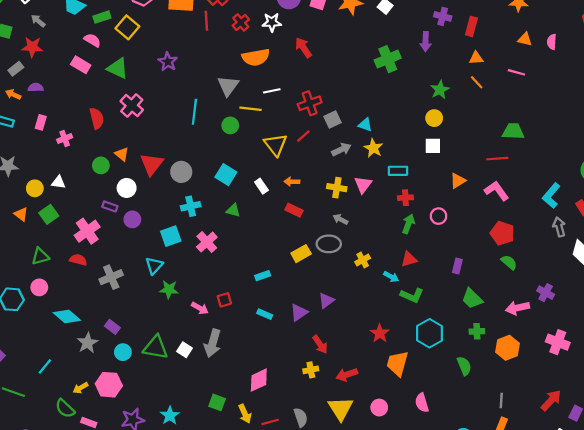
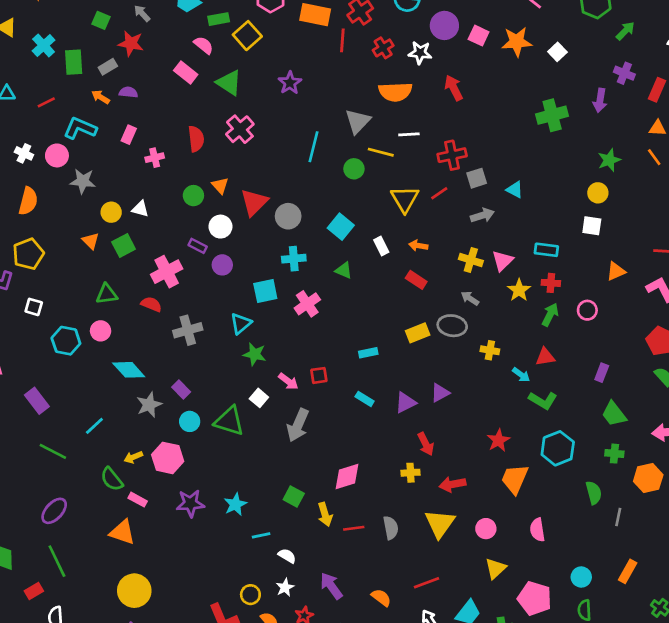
yellow star: (373, 148) -> (519, 290), moved
yellow cross: (363, 260) -> (490, 350), turned 32
white square: (185, 350) -> (259, 398), moved
gray line: (501, 400) -> (618, 517), moved

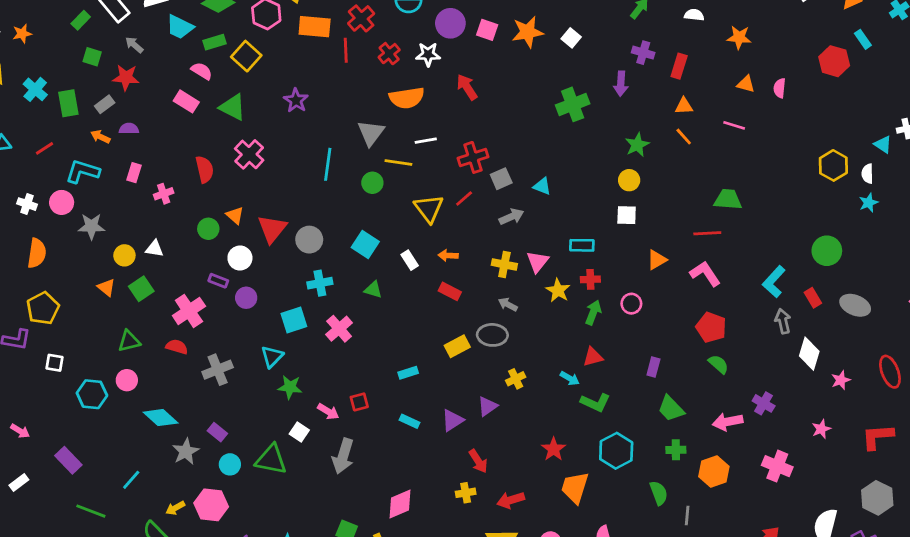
yellow cross: (490, 350) -> (516, 379), moved, turned -30

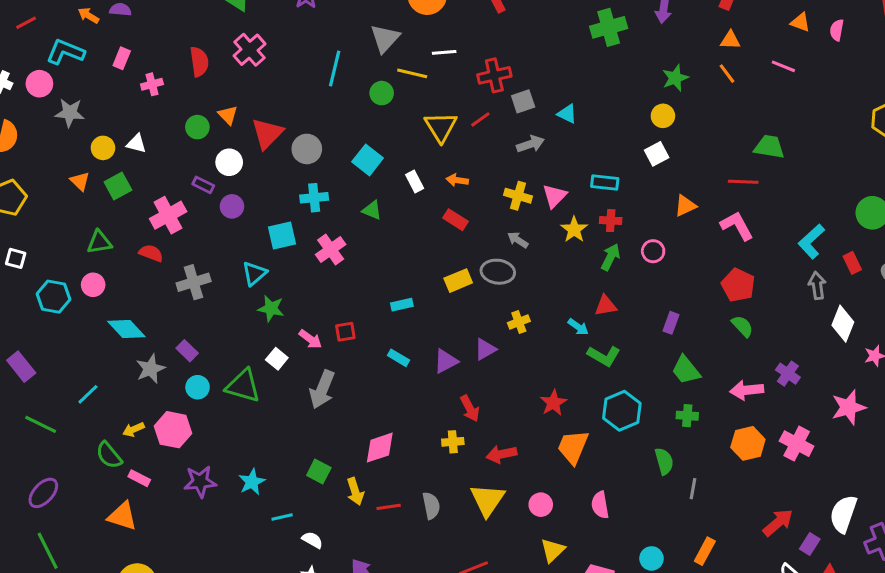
white square: (627, 215) -> (657, 154), turned -35
pink star: (821, 429) -> (849, 407), size x1.6
orange hexagon: (714, 472) -> (748, 443), moved

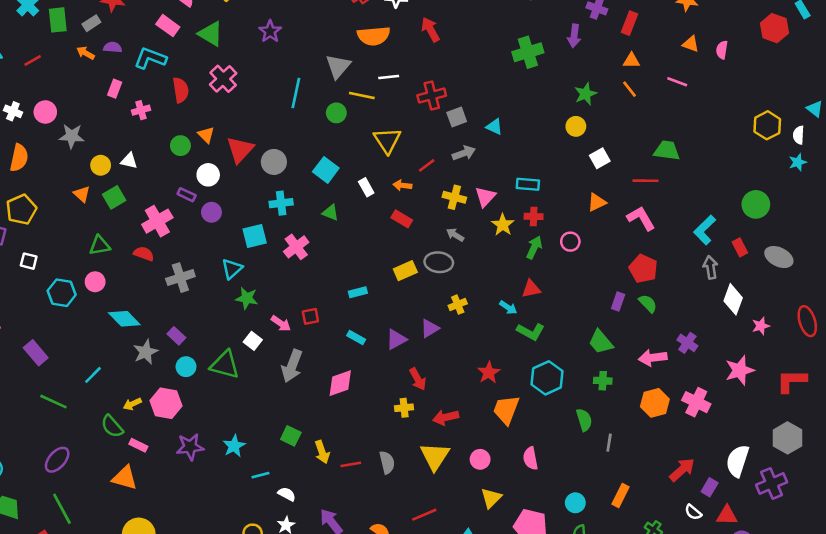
cyan L-shape: (65, 52) -> (150, 58), moved
red line: (480, 119) -> (427, 165), moved
white square: (657, 154) -> (600, 158), moved
purple rectangle: (671, 323) -> (618, 301), moved
pink diamond: (380, 448) -> (340, 383), moved

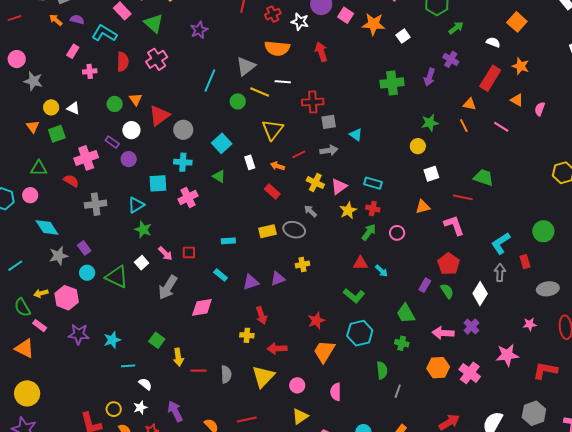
red rectangle: (629, 23) -> (490, 78), moved, size x1.4
gray ellipse: (779, 257) -> (548, 289), moved, turned -45
white diamond: (733, 299) -> (480, 294), moved
cyan arrow: (508, 307) -> (382, 271), moved

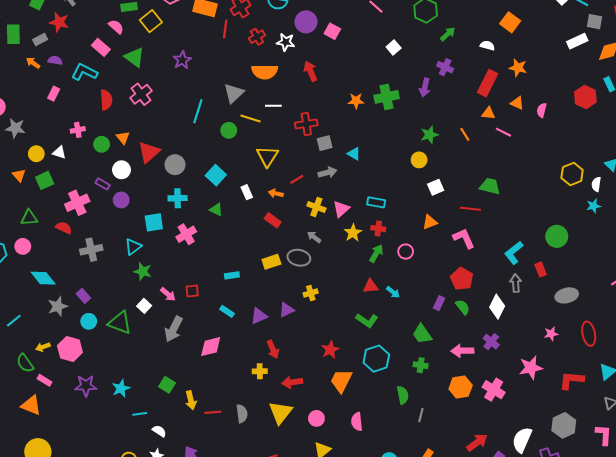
orange star: (374, 24) -> (356, 101), moved, size x0.7
pink cross: (90, 71) -> (78, 130), moved
orange triangle: (470, 104) -> (488, 113), moved

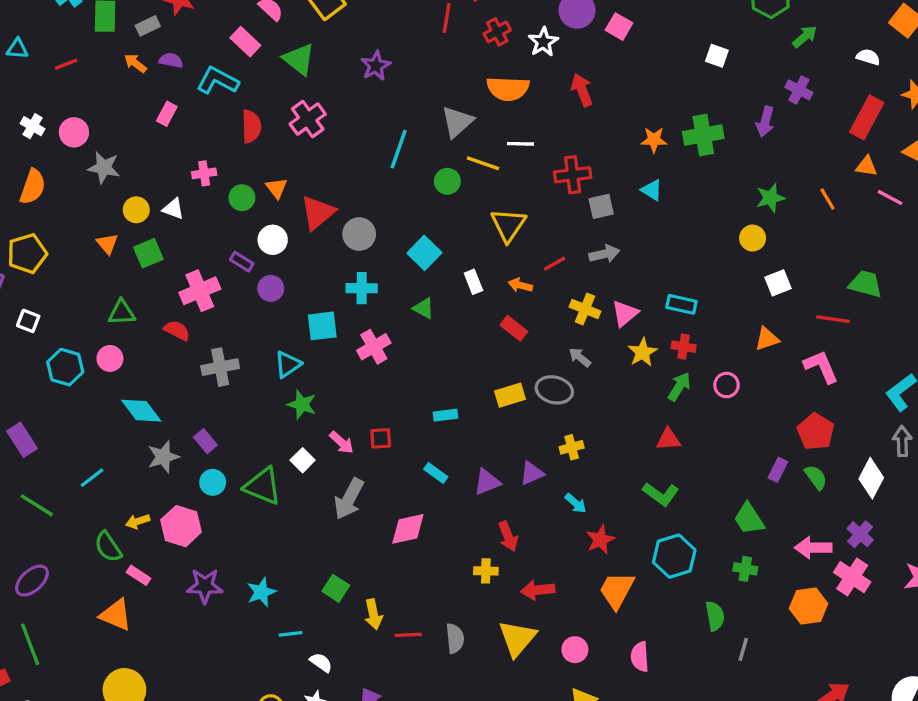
white star: (286, 42) -> (543, 42), turned 30
white square: (394, 47) -> (717, 56), turned -32
cyan triangle: (354, 154) -> (652, 190), moved
cyan arrow: (393, 292) -> (576, 503), moved
pink cross: (494, 390) -> (852, 577), moved

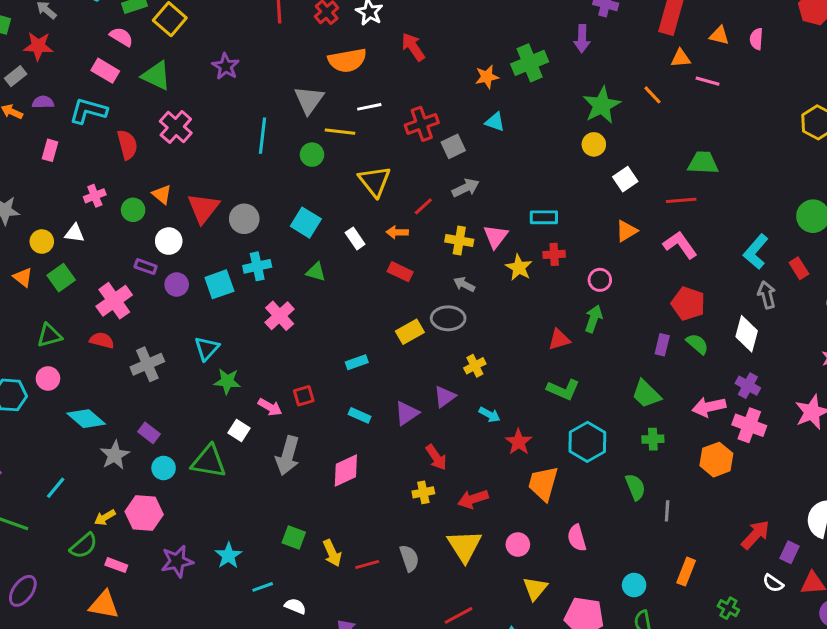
green star: (770, 198) -> (602, 105), size x1.4
cyan square: (322, 326) -> (219, 284), moved
green arrow: (679, 387) -> (594, 319), moved
green semicircle: (108, 547) -> (84, 546), turned -84

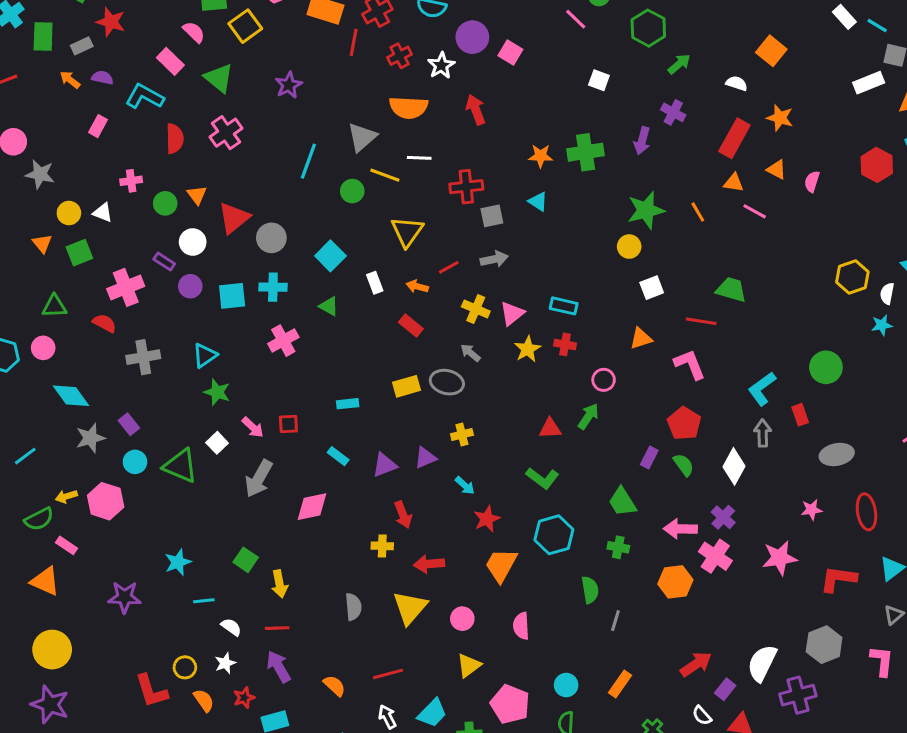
purple star: (177, 561) -> (125, 597), moved
red line: (367, 564) -> (277, 628), moved

